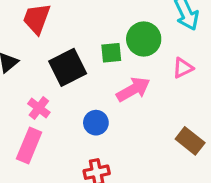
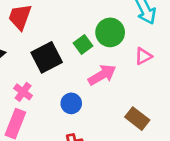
green square: (111, 53) -> (83, 44), turned -30
brown rectangle: (190, 141) -> (137, 119), moved

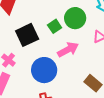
blue circle: (71, 103) -> (44, 70), size x1.6

